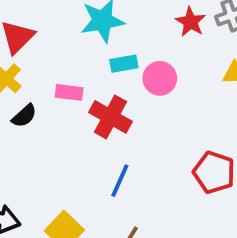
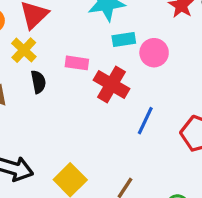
black semicircle: (24, 116) -> (38, 82), turned -60
blue line: (120, 181) -> (145, 121), moved

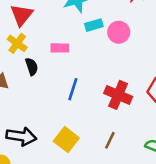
red cross: (111, 84) -> (118, 95), moved
blue line: (145, 121) -> (73, 89), moved

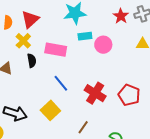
pink rectangle: (60, 48) -> (56, 50), size x1.5
blue line: (73, 89) -> (61, 83), turned -66
yellow square: (66, 140) -> (50, 110), moved

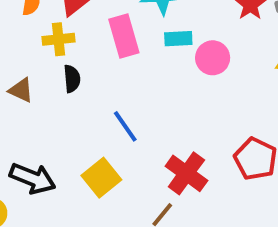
yellow cross: (23, 41) -> (59, 39), turned 35
pink rectangle: (56, 50) -> (124, 36), moved, turned 60
red cross: (95, 93) -> (186, 173), moved

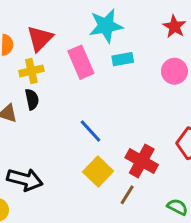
pink circle: (213, 58) -> (174, 71), moved
black semicircle: (72, 79) -> (32, 99), moved
yellow square: (101, 178) -> (98, 172), moved

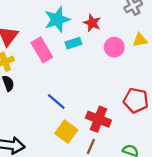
red star: (174, 27) -> (92, 23), moved

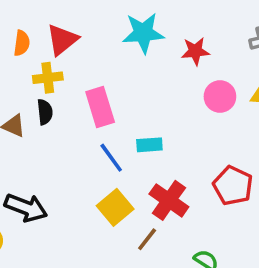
red star: (92, 23) -> (195, 51), turned 30
cyan rectangle: (73, 43) -> (149, 145), moved
pink rectangle: (42, 50) -> (100, 107), moved

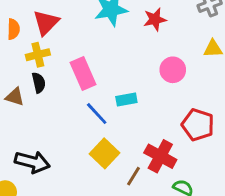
pink circle: (220, 96) -> (173, 70), moved
red cross: (169, 200) -> (160, 156), moved

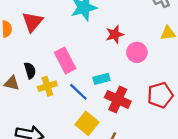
red star: (155, 19) -> (115, 34), moved
yellow cross: (38, 55) -> (47, 86), moved
red pentagon: (198, 125) -> (160, 95), turned -30
red cross: (160, 156) -> (118, 99), moved

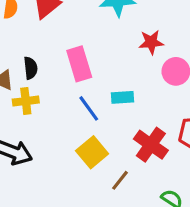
yellow cross: (47, 86) -> (26, 101), moved
red cross: (118, 99) -> (151, 145), moved

